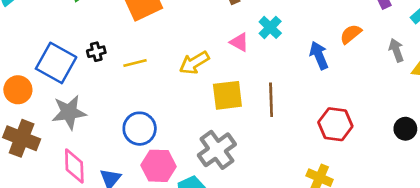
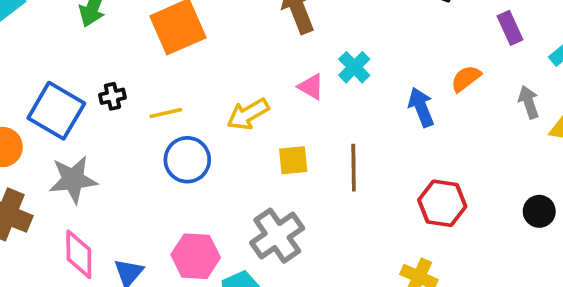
yellow square: (227, 95) -> (293, 160), size x0.7
blue circle: (140, 129) -> (187, 160), moved

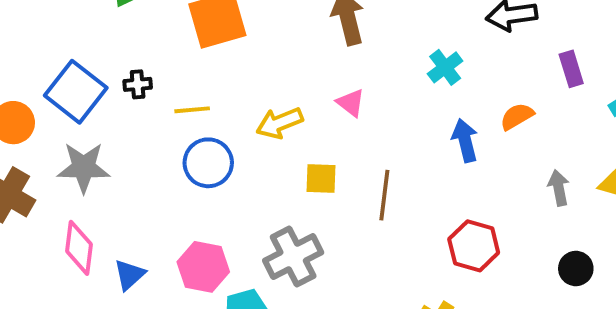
cyan cross: (354, 67) -> (445, 67), moved
gray arrow: (529, 102) -> (559, 188), moved

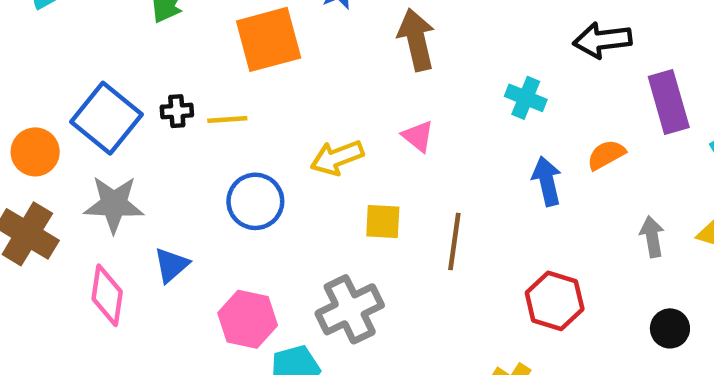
cyan cross: (445, 67) -> (526, 98), turned -32
purple rectangle: (571, 69) -> (669, 102), size x1.5
yellow line: (192, 110) -> (227, 120), moved
blue triangle: (129, 275) -> (171, 265), moved

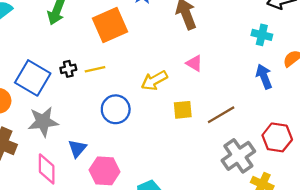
cyan cross: (526, 98) -> (262, 35), moved
brown line: (454, 241) -> (221, 115), turned 60
gray cross: (350, 309) -> (238, 156), moved
pink hexagon: (248, 319) -> (105, 171), moved

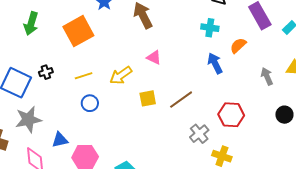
yellow line: (95, 69) -> (84, 76), moved
blue circle: (116, 109) -> (90, 103), size x0.7
blue triangle: (77, 148) -> (60, 140), turned 42
gray cross: (238, 156) -> (199, 134), size x0.7

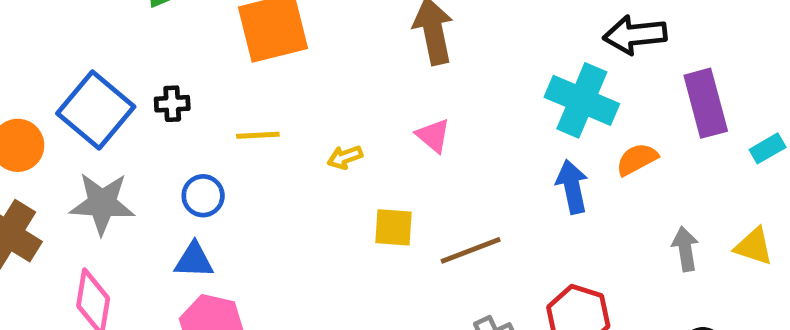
cyan cross: (210, 28) -> (582, 100), size x1.6
yellow arrow: (121, 75) -> (345, 157), size x0.6
blue circle: (90, 103) -> (203, 196), moved
blue triangle: (60, 140) -> (194, 260), moved

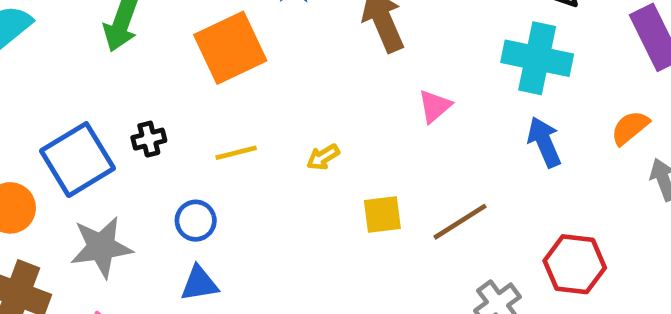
blue square: (96, 110) -> (78, 160), turned 30
pink triangle: (433, 136) -> (435, 106), moved, turned 51
orange semicircle: (637, 159) -> (630, 128), moved

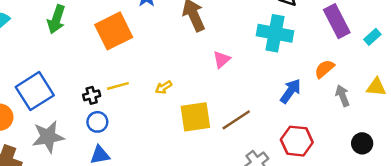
black cross: (149, 139) -> (92, 95), moved
blue arrow: (544, 142) -> (290, 91), moved, turned 60
yellow square: (382, 214) -> (195, 117), size x1.5

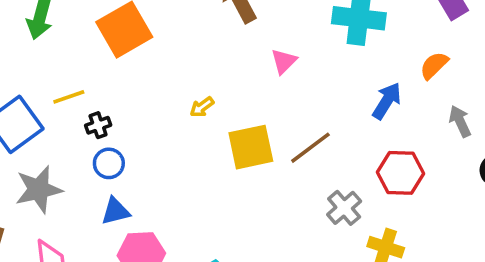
yellow line: (118, 86) -> (69, 97), moved
gray arrow: (342, 96) -> (460, 121), moved

